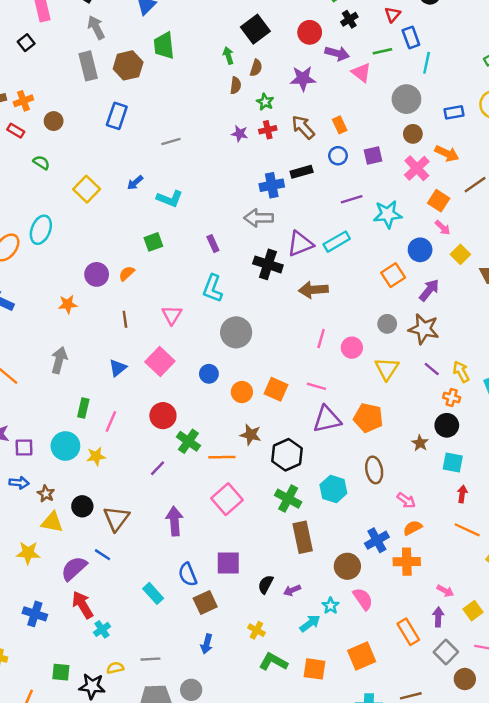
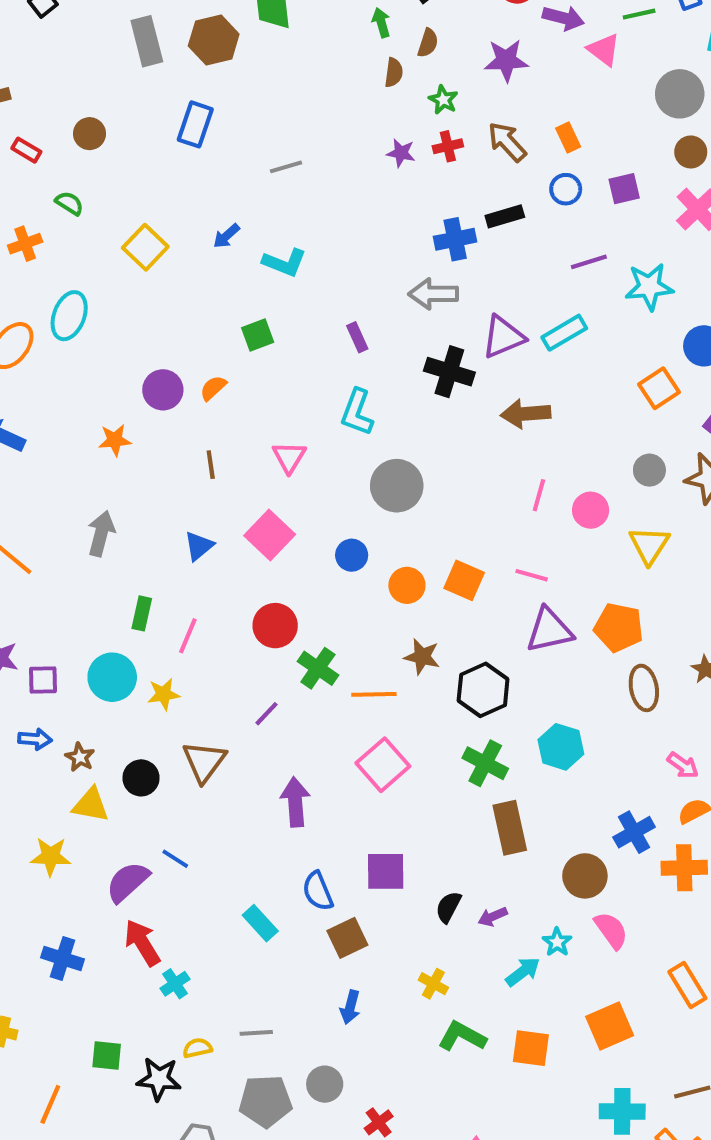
orange cross: (23, 101) -> (25, 244), moved
brown ellipse: (374, 470) -> (644, 688), moved
brown triangle: (116, 518) -> (204, 762), moved

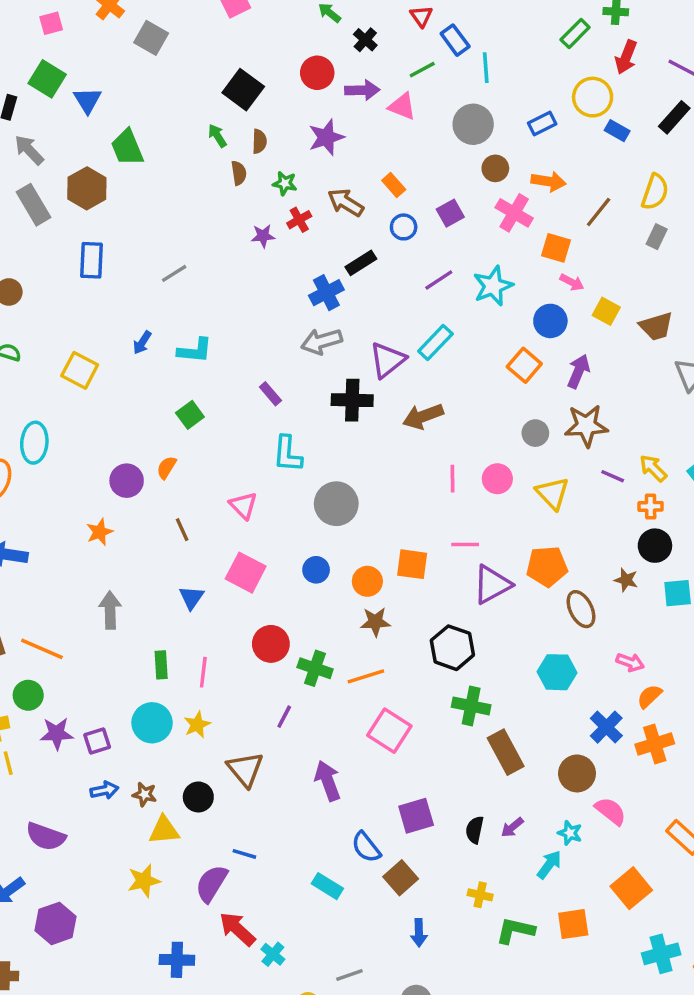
brown star: (422, 657) -> (375, 622), moved
cyan hexagon: (561, 747) -> (557, 672), moved

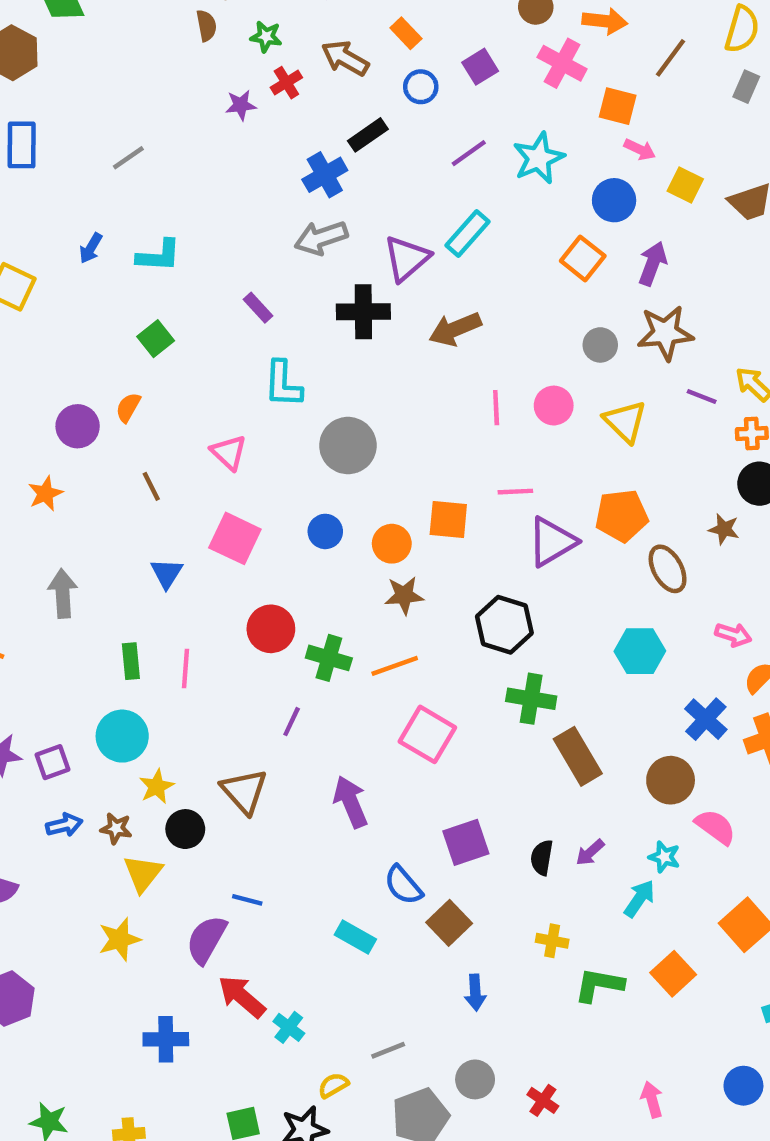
yellow star: (197, 725) -> (157, 787), moved
yellow triangle: (164, 830) -> (143, 873), turned -44
orange square: (573, 924) -> (673, 974), turned -32

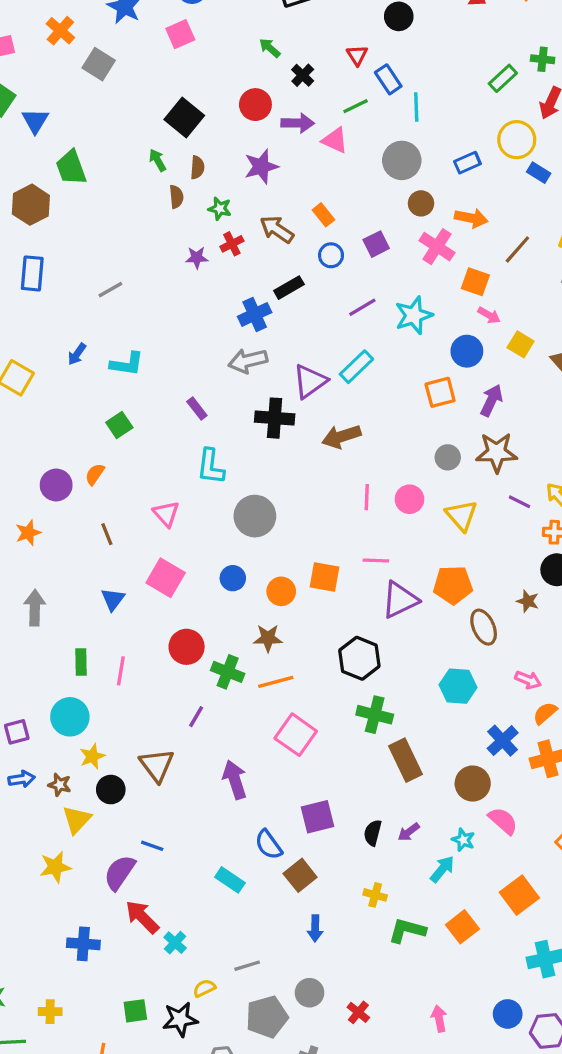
orange square: (583, 258) -> (440, 392), turned 32
brown star: (404, 595) -> (268, 638), moved

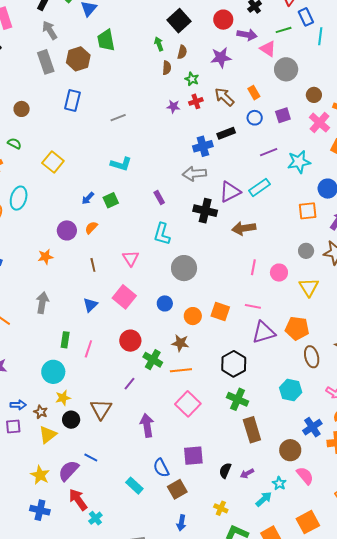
gray circle: (402, 160) -> (286, 69), moved
blue arrow: (77, 354) -> (88, 198), moved
purple square: (17, 732) -> (13, 427), moved
yellow star: (55, 867) -> (40, 475), moved, turned 30

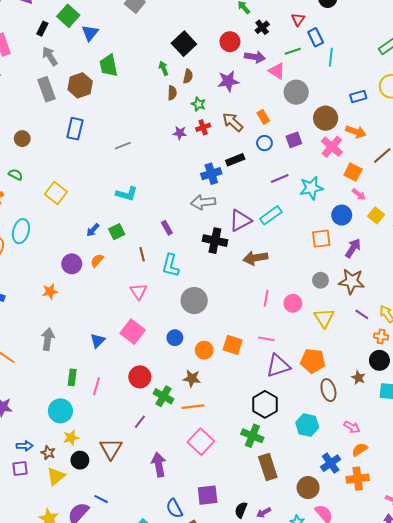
brown circle: (314, 95) -> (326, 118), size x1.5
brown line: (93, 265) -> (142, 254), moved
black hexagon: (234, 364) -> (265, 404), moved

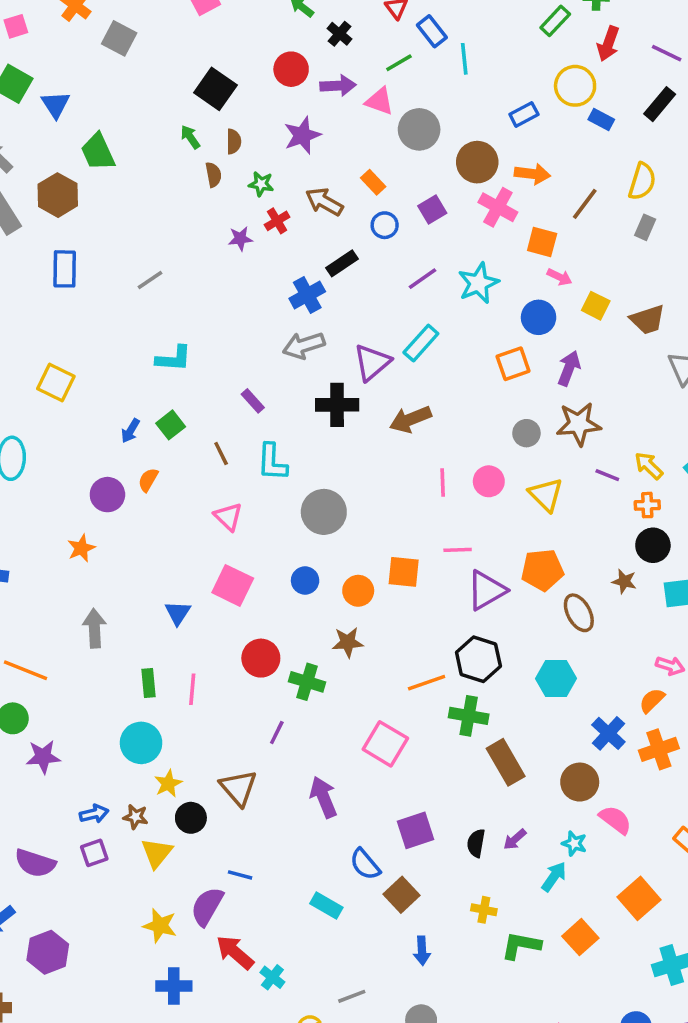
orange line: (193, 407) -> (427, 683), moved
pink arrow: (352, 427) -> (670, 666), moved

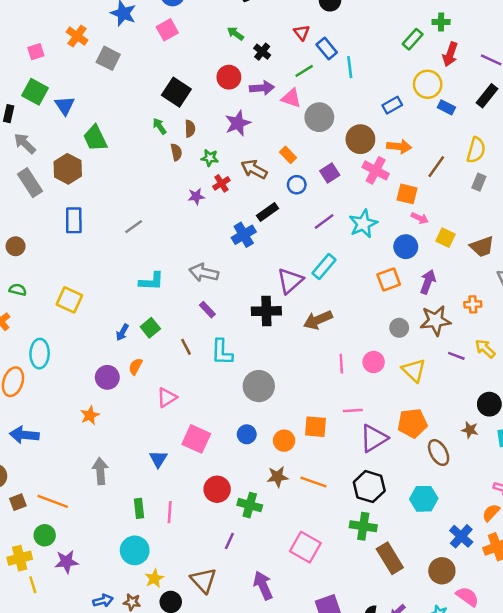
gray arrow: (304, 345) -> (204, 273), moved, turned 32
orange cross: (647, 505) -> (473, 304), moved
pink triangle: (228, 517) -> (167, 398), moved, turned 45
orange line: (427, 683) -> (313, 482), moved, turned 40

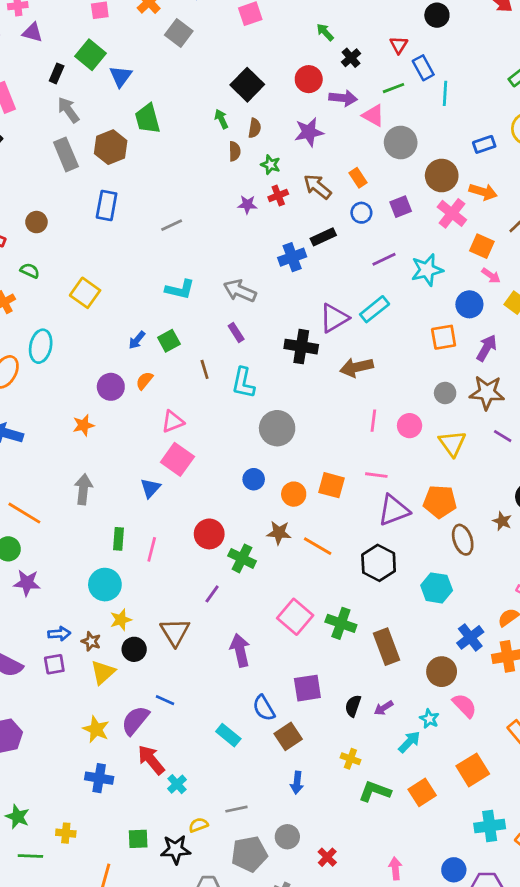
pink square: (196, 439) -> (177, 459), moved
green cross: (363, 526) -> (341, 623), moved

